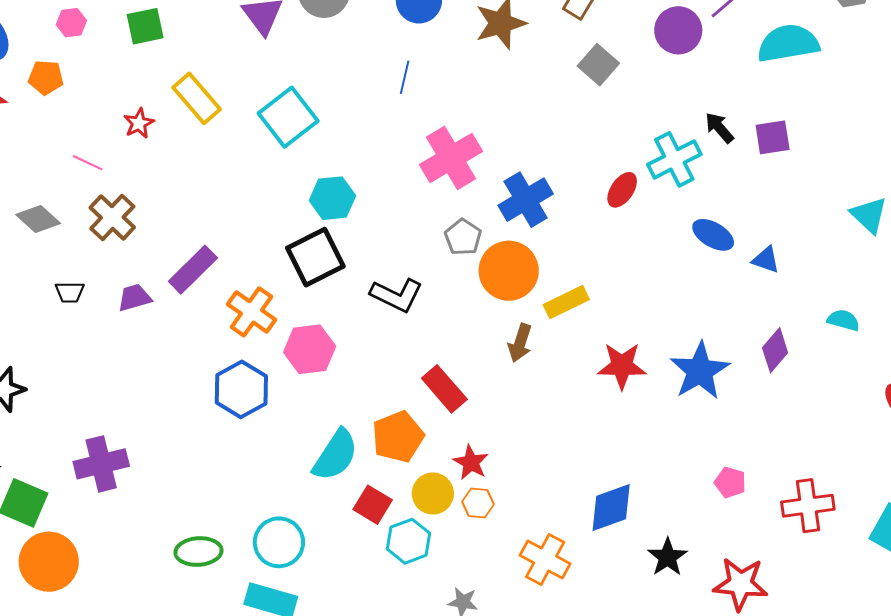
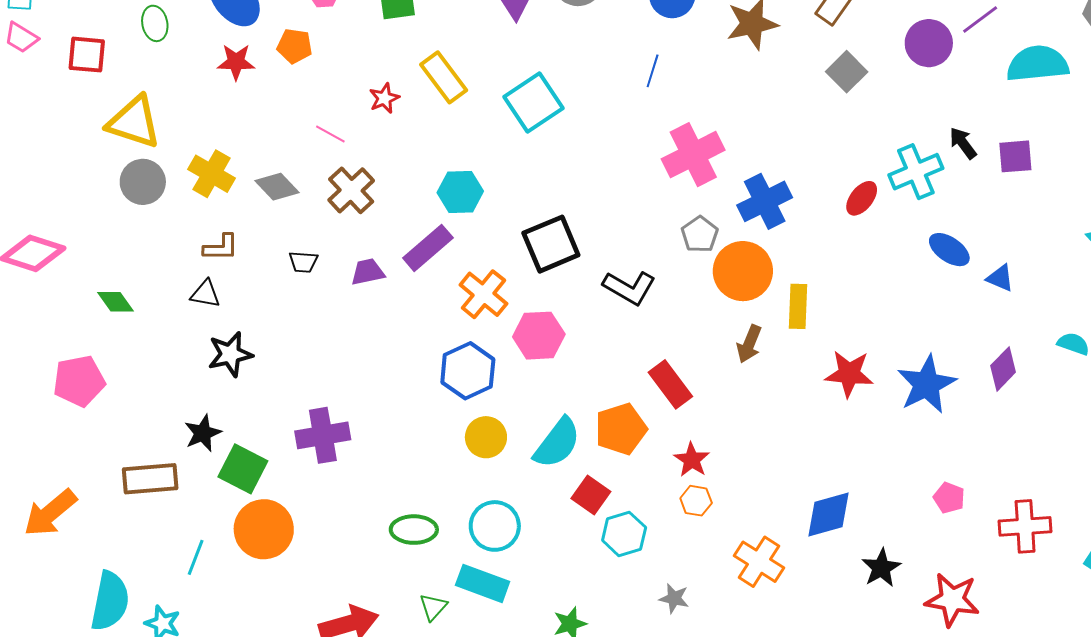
cyan hexagon: (332, 198) -> (460, 192), moved
yellow rectangle: (566, 302) -> (798, 306), turned -66
yellow circle: (433, 494) -> (486, 437), moved

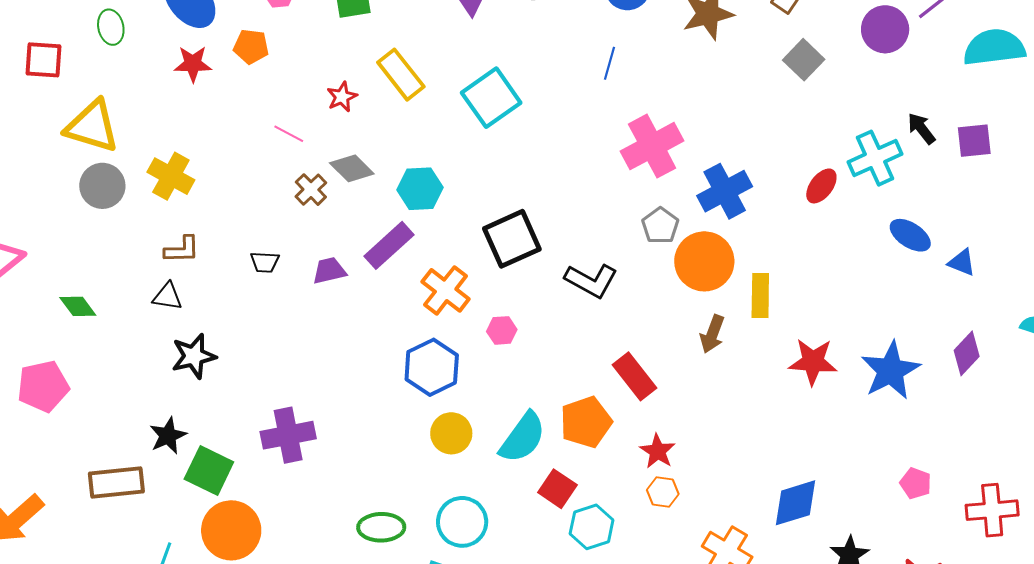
gray diamond: (277, 187) -> (352, 168), moved
brown cross: (351, 190) -> (311, 190), size x0.7
pink hexagon: (539, 336) -> (502, 330), size x0.6

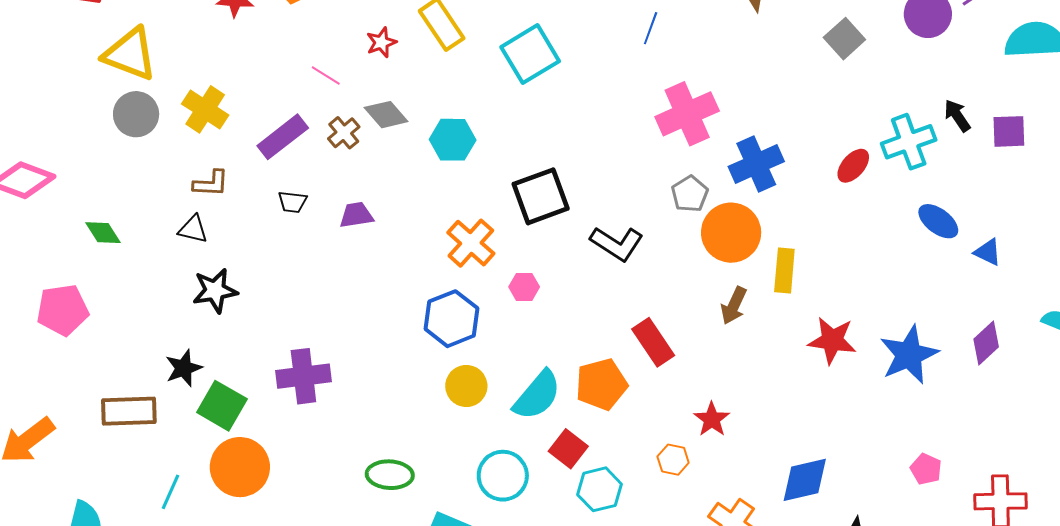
purple rectangle: (389, 245) -> (283, 137), moved
red star: (658, 451) -> (712, 419), moved
cyan circle: (462, 522) -> (503, 476), moved

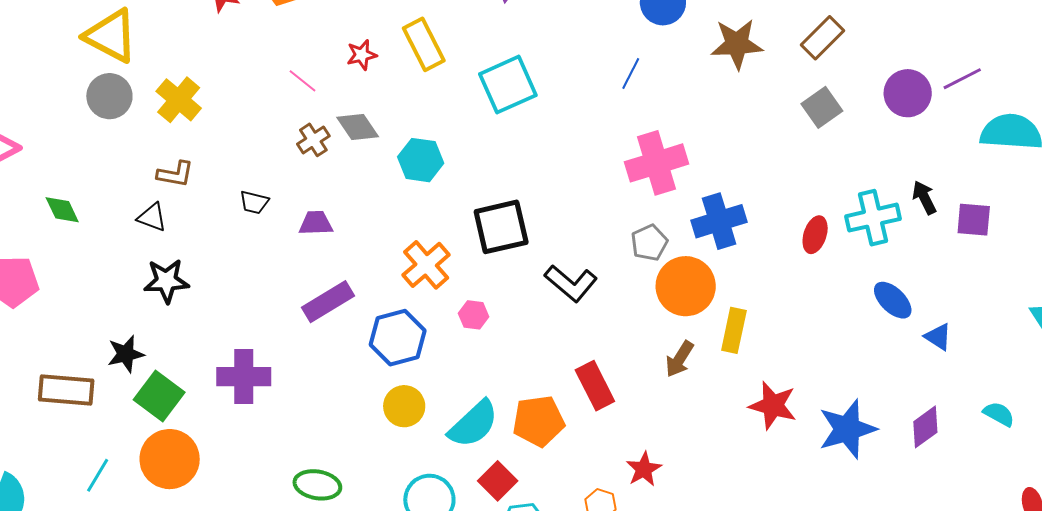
purple rectangle: (283, 137) -> (328, 302), moved
red ellipse: (853, 166) -> (815, 235), turned -30

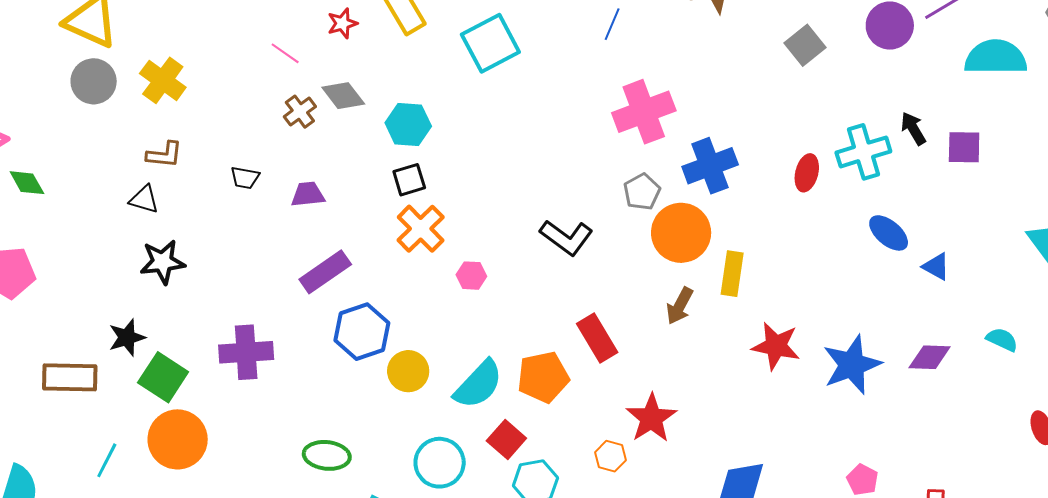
green diamond: (62, 210) -> (27, 183), moved
black square: (501, 227) -> (409, 180), moved, size x0.6
blue hexagon: (398, 338) -> (362, 332), moved
purple diamond: (925, 427) -> (930, 357), turned 42
red star: (644, 469) -> (651, 418), size x1.4

